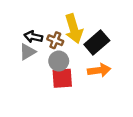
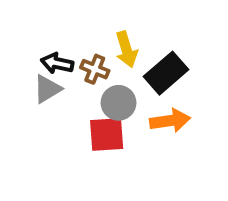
yellow arrow: (74, 29) -> (126, 49), size x0.7
gray circle: (59, 61) -> (118, 103), moved

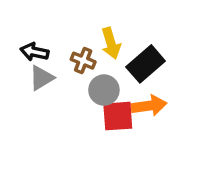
black arrow: (57, 63) -> (34, 52), moved
red square: (107, 134) -> (118, 116), moved

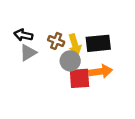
yellow arrow: (111, 43) -> (75, 44), moved
black rectangle: (146, 64) -> (98, 43), turned 35

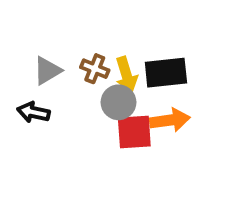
black arrow: (23, 35) -> (33, 112), moved
gray triangle: (28, 53) -> (47, 71), moved

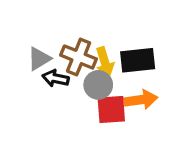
brown cross: (95, 69) -> (79, 57), size x1.5
black arrow: (33, 112) -> (56, 78), moved

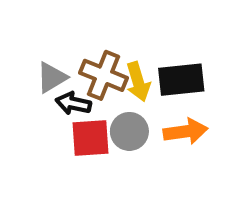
gray circle: (98, 85) -> (129, 131), moved
red square: (111, 110) -> (91, 138), moved

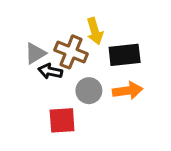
yellow arrow: (138, 82) -> (95, 31), moved
red square: (91, 138) -> (62, 120), moved

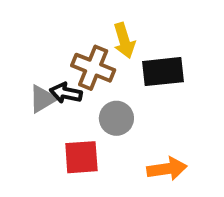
gray triangle: (35, 53) -> (43, 99), moved
orange arrow: (128, 91) -> (167, 169), moved

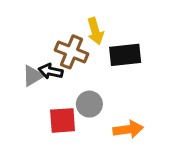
gray circle: (116, 118) -> (89, 104), moved

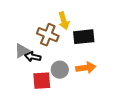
black arrow: (51, 71) -> (33, 57), moved
orange arrow: (128, 129) -> (86, 68), moved

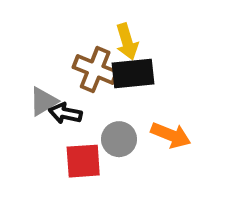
black rectangle: (84, 37) -> (133, 73), moved
orange arrow: (86, 68) -> (171, 135), turned 30

